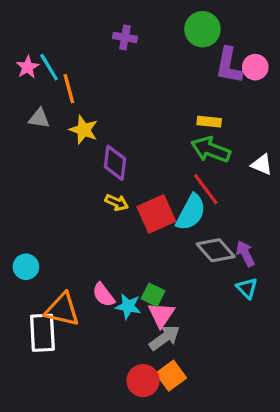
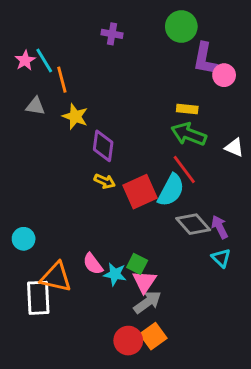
pink circle: (255, 67) -> (224, 75), moved

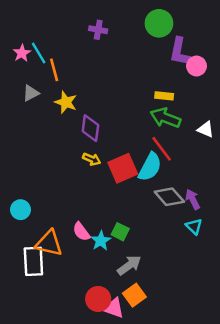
gray triangle: (35, 106) -> (31, 93), turned -36
cyan star: (115, 274) -> (101, 241), turned 30
pink triangle: (144, 282) -> (114, 308), moved, turned -45
red circle: (128, 341) -> (98, 299), moved

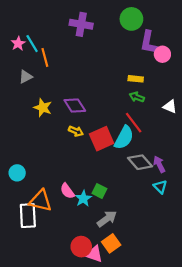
purple cross: (98, 30) -> (81, 24), size x1.5
yellow star: (66, 102) -> (43, 108), moved
green arrow: (165, 118) -> (137, 97), size x0.6
purple diamond: (90, 128) -> (75, 106), turned -40

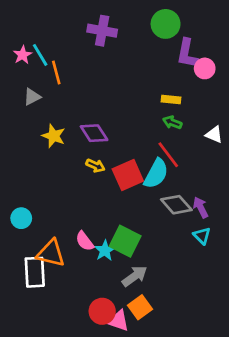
green square: (99, 191) -> (125, 241), size x1.6

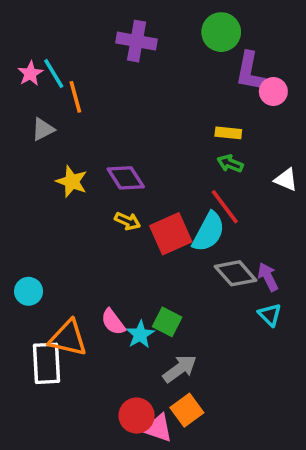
green square: (125, 241) -> (167, 322), size x0.7

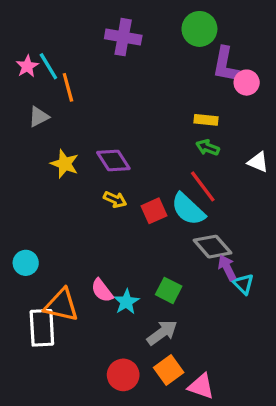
cyan semicircle: (209, 232) -> (188, 209), turned 105
red square: (171, 234) -> (154, 211), size x0.7
purple arrow: (268, 277) -> (227, 268), moved
green square: (167, 322) -> (169, 290), moved
pink triangle: (158, 428) -> (201, 386), moved

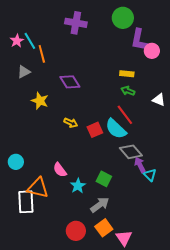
purple diamond: (113, 160) -> (70, 82), moved
pink semicircle: (102, 290) -> (60, 170), moved
pink triangle: (201, 386) -> (124, 238), turned 36

